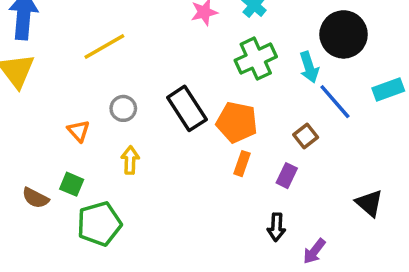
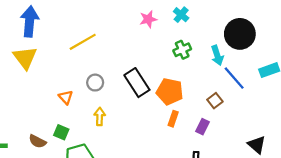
green cross: (256, 59) -> (182, 50), size x0.7

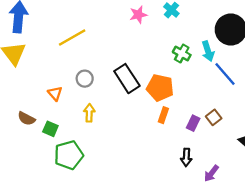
green cross: (182, 50) -> (182, 53), moved, turned -36
brown square: (215, 101) -> (214, 117), moved
brown semicircle: (37, 141) -> (26, 119), moved

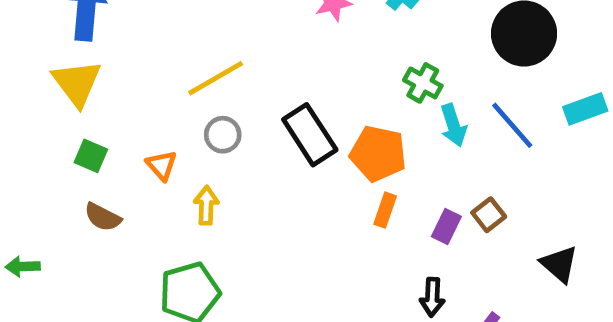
yellow line: (72, 38) -> (216, 78), moved
cyan arrow: (208, 51) -> (453, 125), moved
yellow arrow: (89, 113) -> (206, 205), moved
green square: (50, 129) -> (91, 156), moved

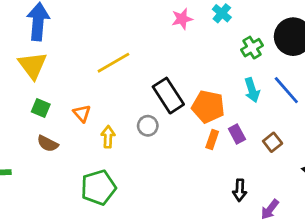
green cross: (423, 83) -> (252, 48), moved, turned 30
gray circle: (223, 135) -> (148, 126), moved
purple rectangle: (446, 227) -> (237, 134), moved, turned -54

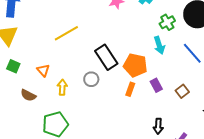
cyan arrow: (252, 90) -> (159, 45), moved
orange rectangle: (212, 139) -> (130, 89), moved
brown semicircle: (48, 144) -> (28, 95), moved

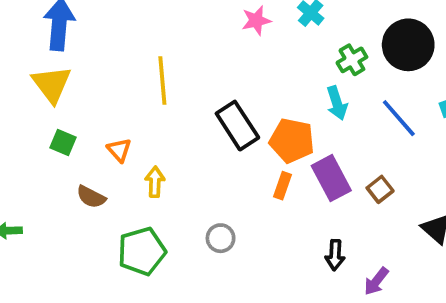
yellow line: (66, 33) -> (162, 81), turned -65
gray circle: (91, 79) -> (221, 238), moved
purple rectangle: (156, 85) -> (331, 178), size x1.6

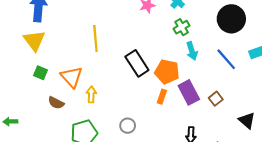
green cross: (352, 60) -> (182, 27), moved
orange triangle: (119, 150) -> (72, 77), size x1.6

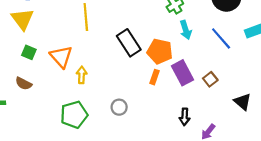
brown semicircle: (56, 103) -> (24, 84), moved

